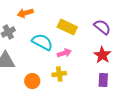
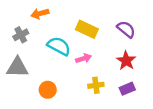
yellow cross: (59, 74) -> (96, 85), moved
purple rectangle: (103, 80) -> (127, 89), turned 64

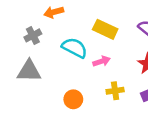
orange circle: (48, 90) -> (73, 99), moved

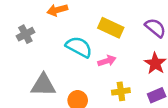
gray cross: (33, 35) -> (25, 34), moved
gray triangle: (29, 71) -> (43, 85), moved

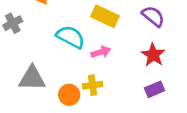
yellow cross: (121, 91) -> (93, 85), moved

